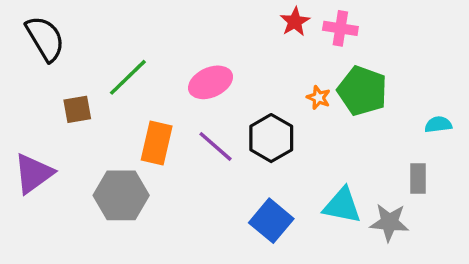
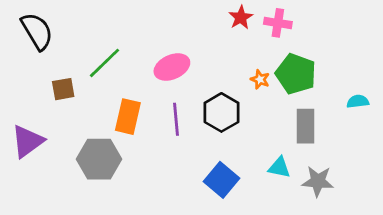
purple line: (216, 146) -> (176, 119), turned 44
gray rectangle: (418, 179) -> (305, 126), moved, size x1.4
cyan triangle: (342, 206) -> (279, 167), size x0.7

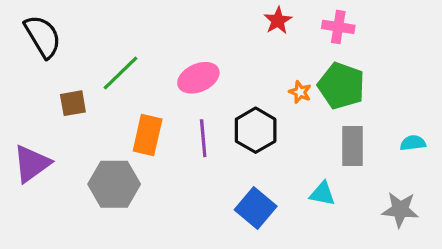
pink cross: (278, 23) -> (338, 27), moved
cyan semicircle: (358, 101) -> (413, 143), moved
gray star: (318, 181) -> (400, 210), moved

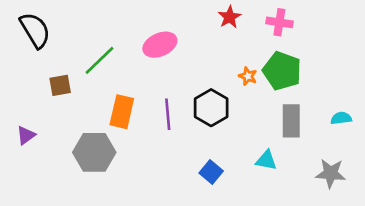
pink ellipse: (198, 78) -> (160, 45), moved
purple triangle: (32, 164) -> (26, 135), size x0.6
blue square: (256, 208) -> (211, 172), size x0.7

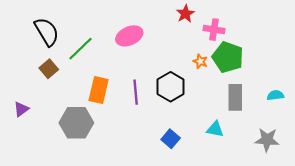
pink cross: (279, 22) -> (214, 30), moved
black semicircle: (35, 30) -> (47, 32), moved
brown square: (60, 85) -> (49, 69), turned -30

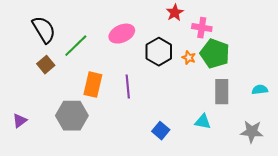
black hexagon: (171, 87) -> (159, 52), moved
purple triangle: (21, 109) -> (20, 121), moved

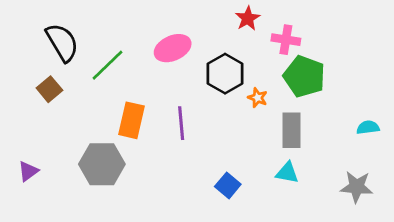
orange star: (189, 58) -> (258, 98), moved
brown square: (46, 65) -> (49, 89), moved
gray rectangle: (222, 92) -> (292, 130), moved

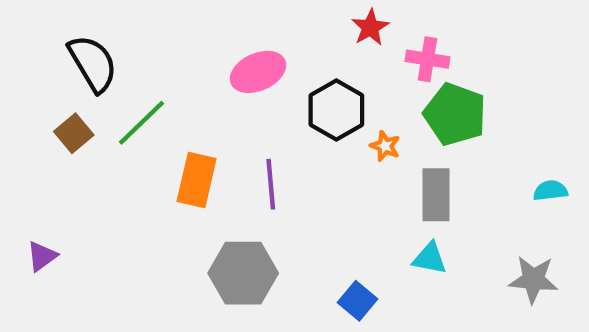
green line: (107, 65) -> (142, 123), moved
gray hexagon: (102, 164) -> (243, 273), moved
blue square: (228, 185) -> (358, 301), moved

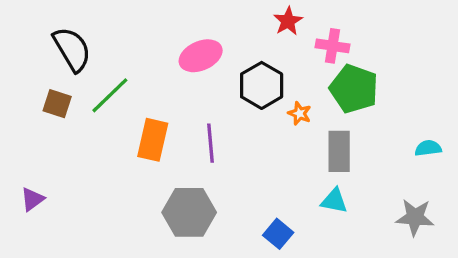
brown square: (74, 133) -> (57, 104), turned -32

